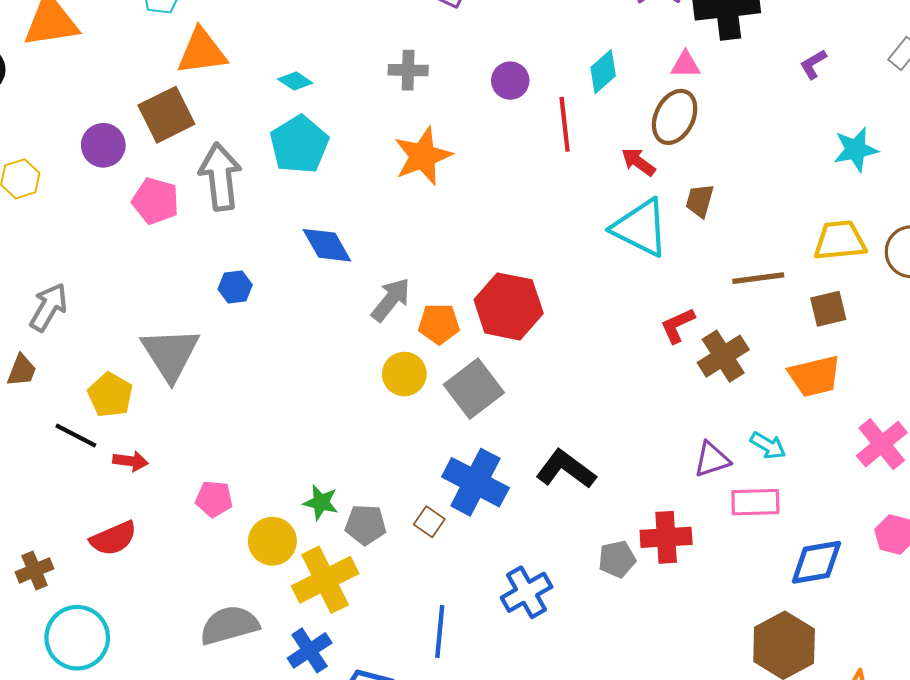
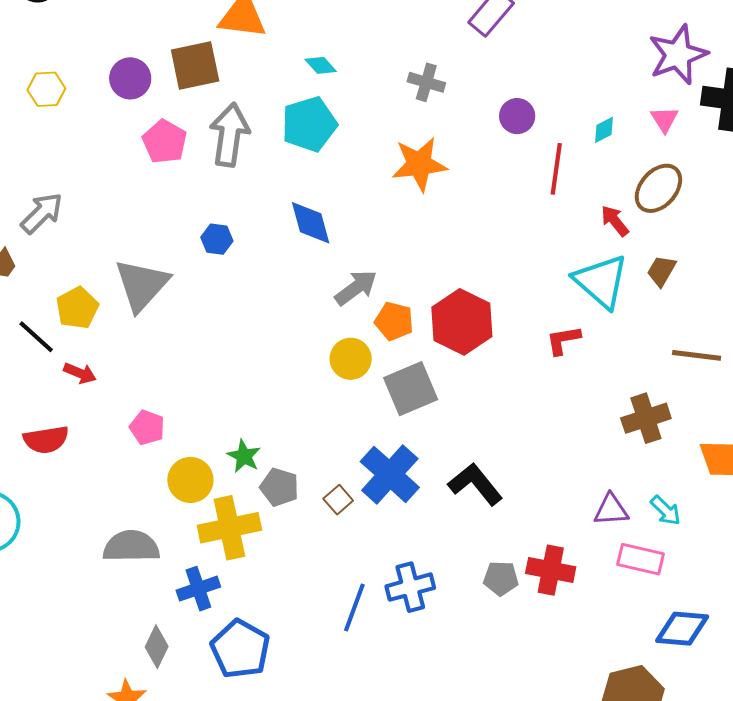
pink triangle: (686, 65) -> (664, 119), moved, turned 44
cyan diamond: (603, 72) -> (604, 130), size x0.7
red L-shape: (678, 325) -> (563, 340), moved
blue line: (440, 632) -> (354, 607), moved

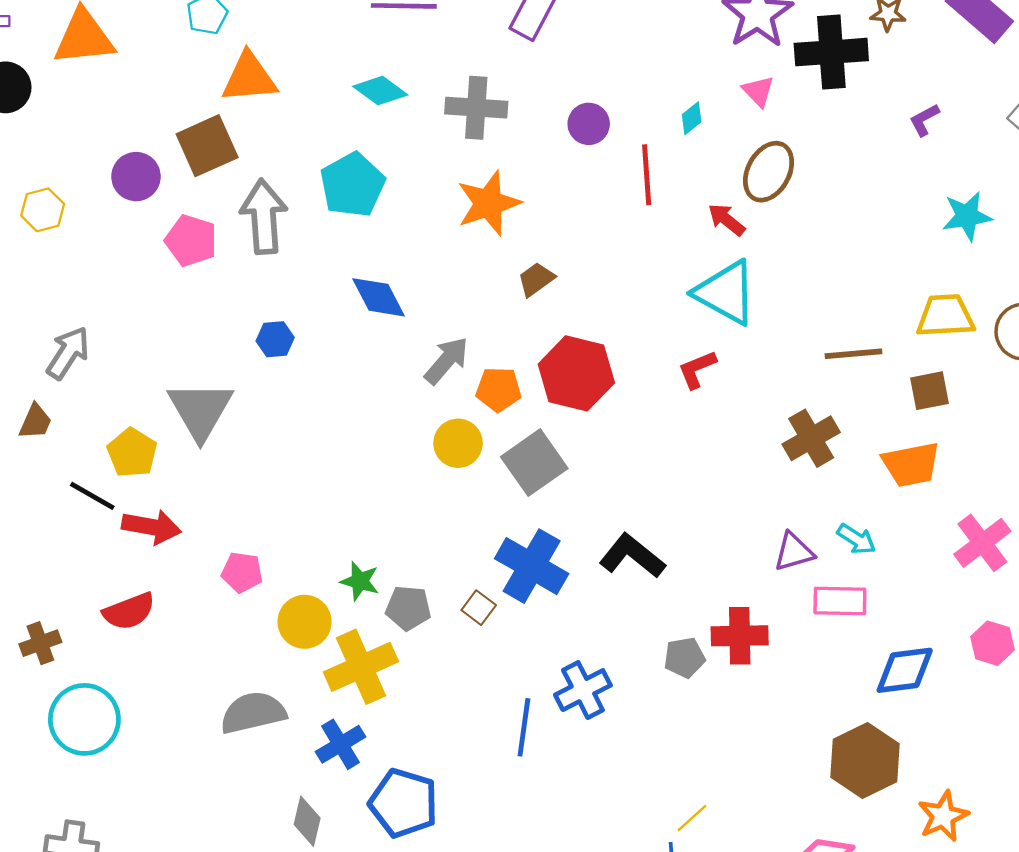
cyan diamond: (321, 65) -> (380, 91), moved, size x1.4
gray cross: (426, 82) -> (476, 108), size x1.4
brown trapezoid: (661, 271) -> (536, 279), moved, turned 36
red arrow: (80, 373) -> (151, 527), size x1.5

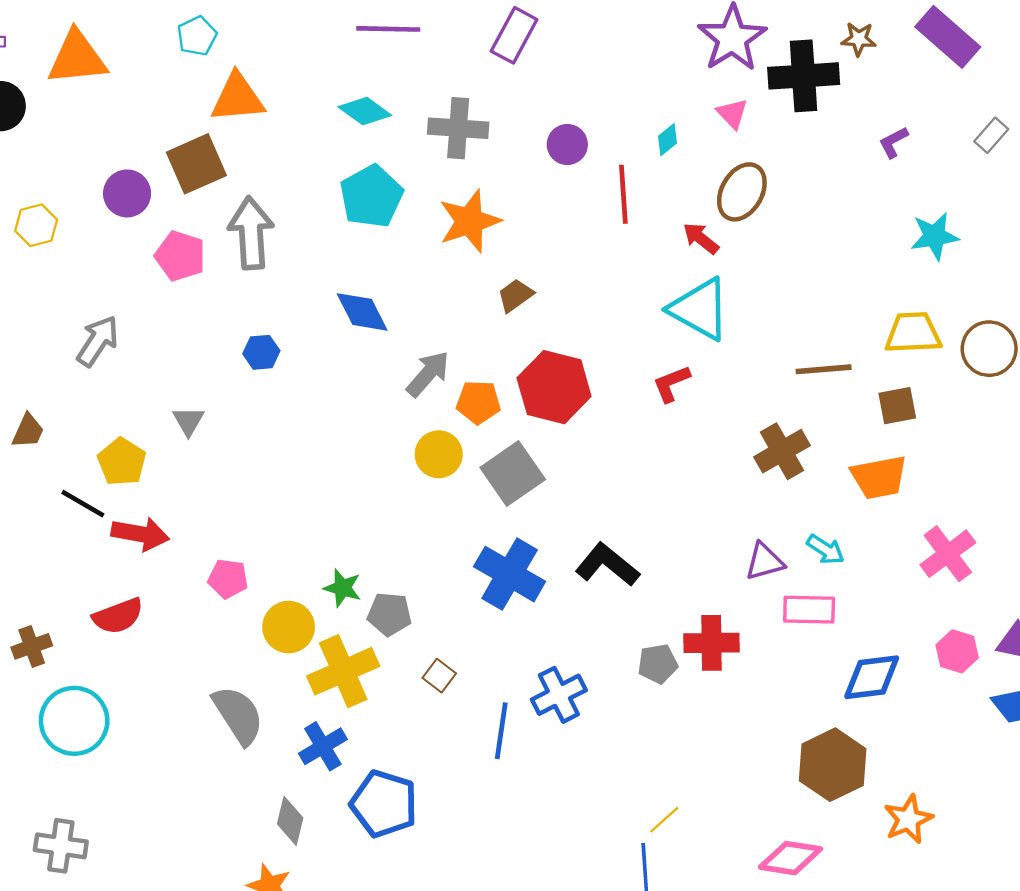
cyan pentagon: (352, 185) -> (371, 196), moved
gray arrow: (68, 353) -> (98, 341), moved
gray triangle: (200, 410) -> (188, 421), size x0.5
brown square: (479, 608) -> (439, 676), moved
gray semicircle: (253, 713) -> (238, 715), turned 70

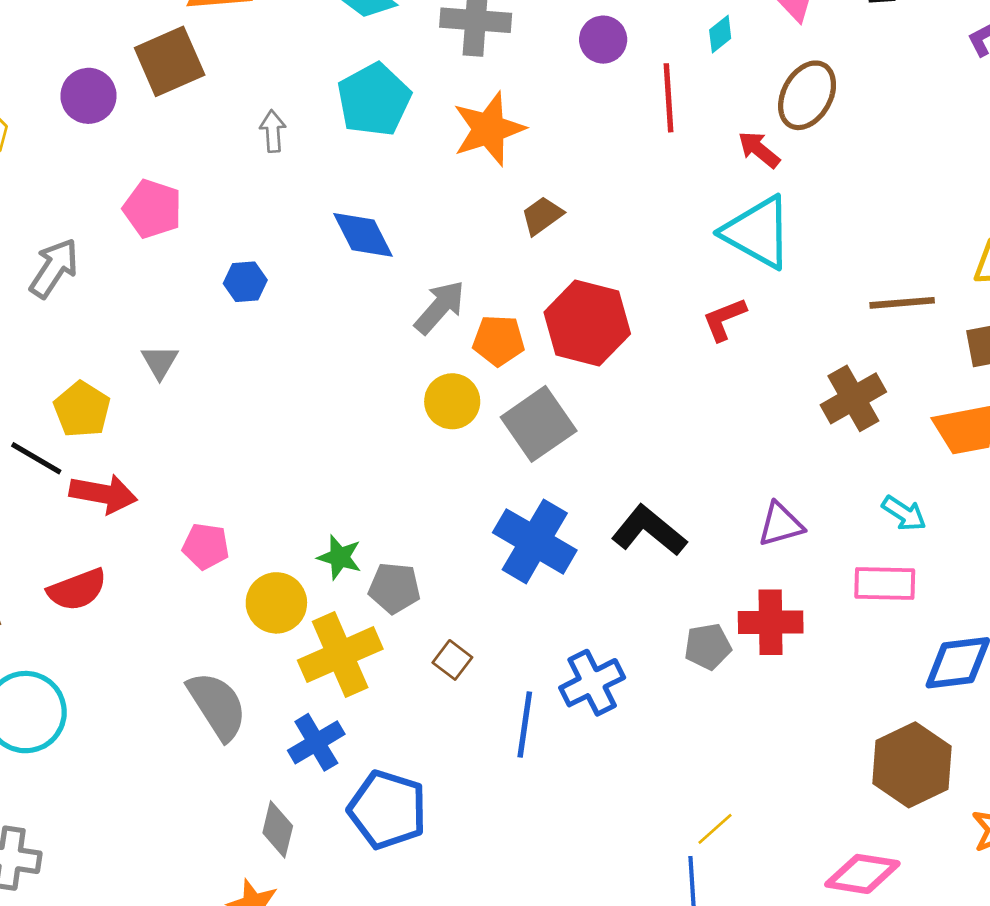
gray arrow: (251, 233) -> (273, 131), moved, size x0.5
pink pentagon: (180, 256) -> (152, 209), moved
purple triangle: (765, 562) -> (781, 524), moved

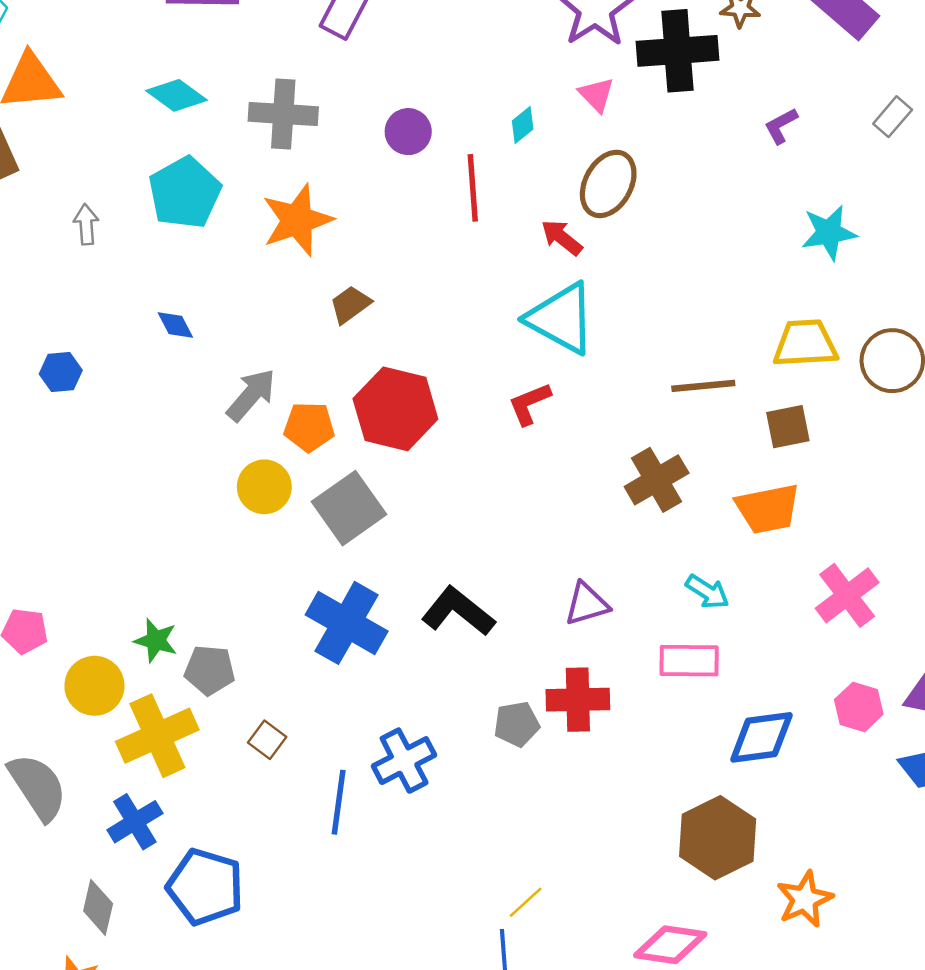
blue diamond: (363, 235) -> (175, 325), size x0.6

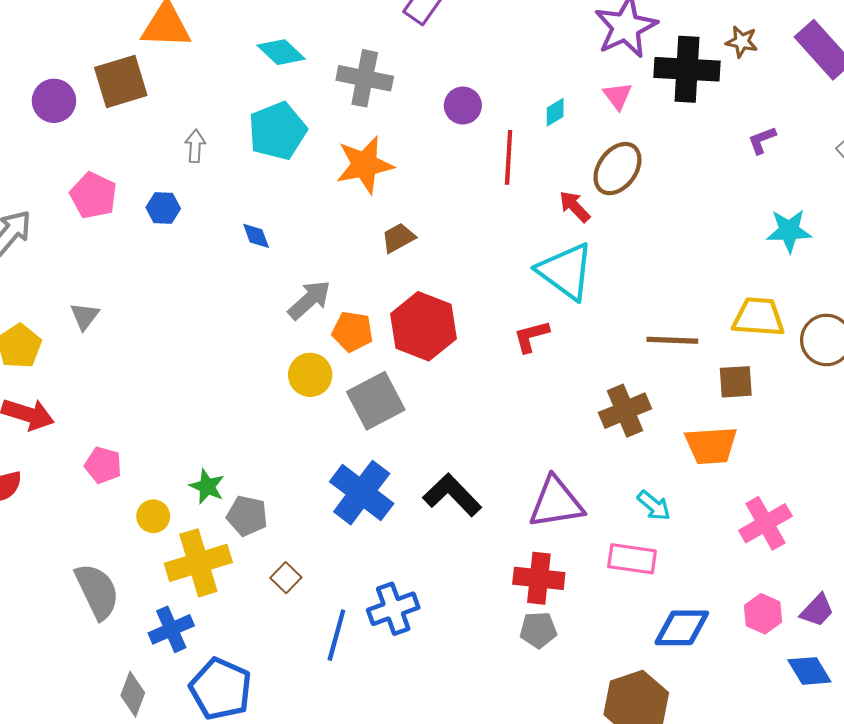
blue hexagon: (61, 372) -> (163, 208), moved
purple triangle: (587, 604) -> (556, 503), size x1.5
yellow circle: (94, 686) -> (153, 516), size x0.7
gray pentagon: (517, 724) -> (538, 630), moved

